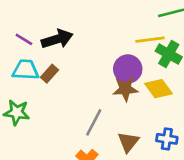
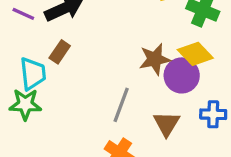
purple circle: (128, 69) -> (182, 75), moved
cyan trapezoid: (26, 70) -> (33, 74), moved, turned 88

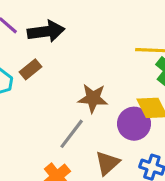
brown star: (155, 59) -> (93, 98), moved

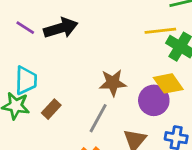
brown rectangle: (30, 69) -> (51, 109), moved

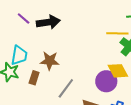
brown star: (113, 83) -> (50, 61), moved
brown rectangle: (51, 109) -> (34, 78), turned -32

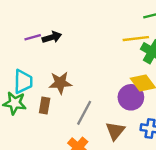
purple line: (24, 18) -> (33, 37), moved, turned -48
black arrow: (48, 22) -> (52, 37), size x0.7

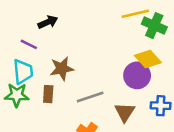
purple line: (33, 37) -> (29, 44), moved, turned 49
gray line: (84, 113) -> (90, 97), turned 50

